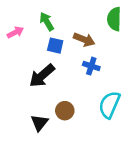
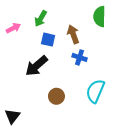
green arrow: (47, 21) -> (41, 19), turned -119
brown arrow: (84, 40) -> (73, 34), turned -132
black triangle: (39, 123) -> (12, 116), moved

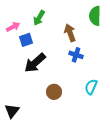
blue square: (48, 40) -> (26, 40), moved, turned -32
cyan semicircle: (95, 91) -> (91, 87), size x0.7

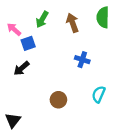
pink arrow: (13, 27) -> (14, 29), turned -112
brown arrow: (70, 33) -> (73, 23), moved
black arrow: (35, 63) -> (22, 68), moved, size x0.7

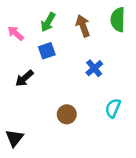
blue square: (28, 43) -> (47, 51), moved
blue cross: (82, 60) -> (94, 68), turned 32

